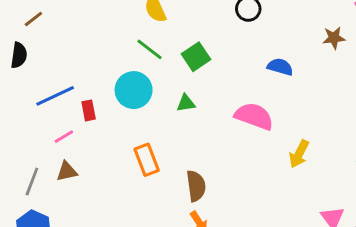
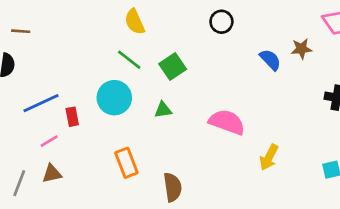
brown line: (33, 19) -> (21, 31), turned 42
blue semicircle: (280, 67) -> (270, 60), moved, turned 30

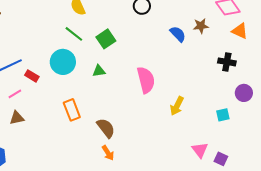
red rectangle: (72, 117) -> (32, 76), turned -48
pink semicircle: (227, 122) -> (146, 80), turned 56
brown semicircle: (173, 187) -> (106, 128), turned -30

